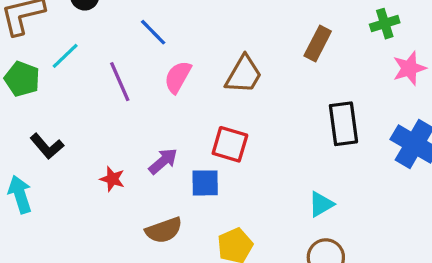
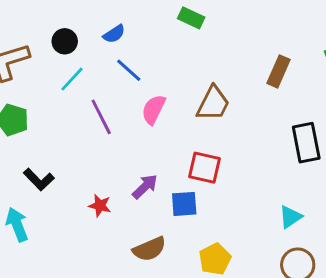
cyan line: (65, 56) -> (72, 79), moved

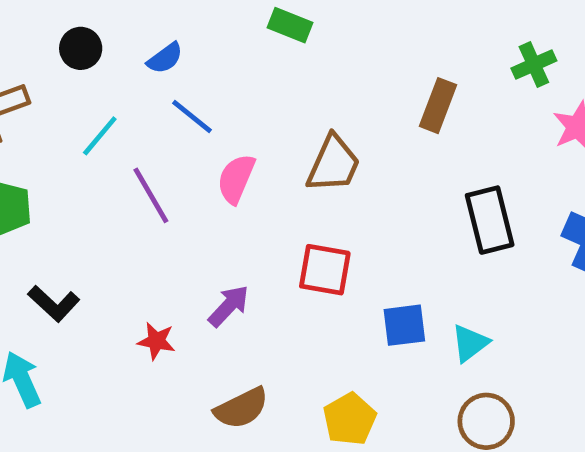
black circle: (65, 41) -> (81, 48), moved
blue square: (184, 204) -> (404, 325), moved

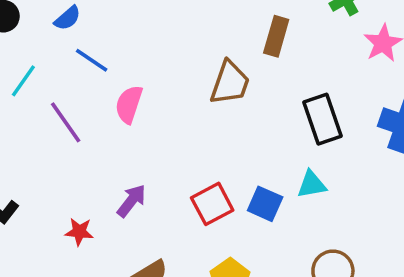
brown trapezoid: (333, 164) -> (230, 83), moved
red square: (325, 270) -> (212, 204), moved, turned -33
blue square: (404, 325) -> (265, 204), turned 36
cyan triangle: (470, 343) -> (312, 185), moved, turned 32

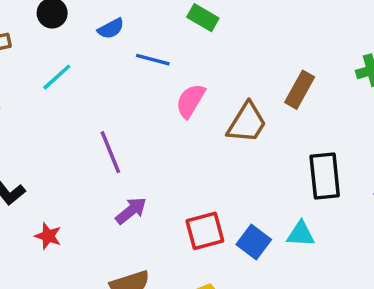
blue line: (92, 60) -> (153, 60), moved, turned -32
pink semicircle: (129, 104) -> (190, 101), moved
purple line: (66, 122) -> (110, 152), moved
red star: (79, 232) -> (48, 236), moved

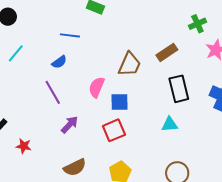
blue semicircle: (111, 29) -> (59, 62), moved
brown rectangle: (300, 90) -> (167, 52), moved, turned 35
pink semicircle: (190, 101) -> (97, 87), moved
blue square: (254, 242) -> (119, 102), moved, turned -30

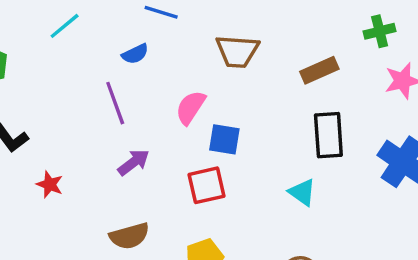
brown trapezoid: (129, 64) -> (237, 51), moved, turned 60
cyan triangle: (170, 124) -> (302, 192), turned 30

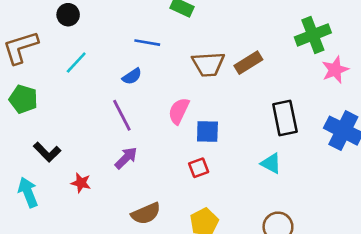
green cross: (380, 31) -> (313, 35), size x1.5
brown rectangle: (319, 70) -> (248, 63), moved
purple arrow: (134, 162) -> (126, 158), moved
red square: (207, 185) -> (199, 168), size x0.7

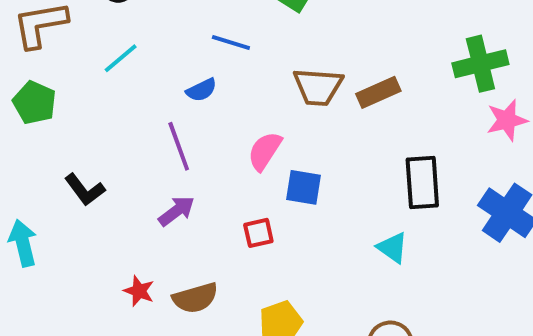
black L-shape: (47, 152) -> (85, 190), moved
red square: (199, 168) -> (258, 233), moved
red star: (81, 183) -> (139, 291), moved

